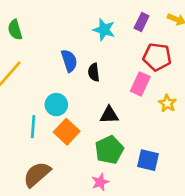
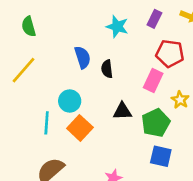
green pentagon: (109, 150) -> (156, 123), moved

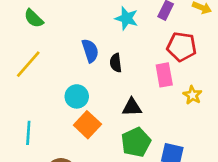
green semicircle: (29, 27) -> (34, 18), turned -30
pink rectangle: (153, 80) -> (164, 75), turned -35
cyan line: (47, 123) -> (28, 133), moved
green pentagon: (156, 123) -> (136, 142), moved

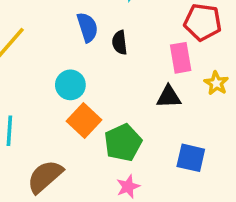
black triangle: (132, 107) -> (169, 97), moved
green pentagon: (136, 142) -> (123, 143), moved

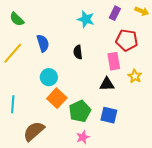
blue semicircle: (87, 27) -> (43, 43), moved
blue square: (191, 158) -> (109, 115), moved

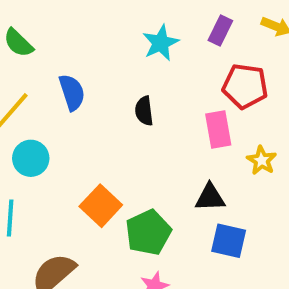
cyan star: (86, 19) -> (161, 43), turned 30
cyan circle: (49, 77) -> (31, 158), moved
black triangle: (107, 84) -> (210, 197), moved
blue square: (109, 115) -> (229, 241), moved

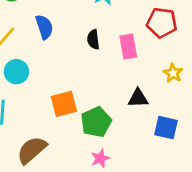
pink rectangle: (218, 129) -> (128, 46), moved
orange square: (101, 206) -> (64, 104), turned 32
blue square: (229, 241) -> (166, 128), moved

